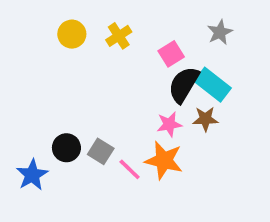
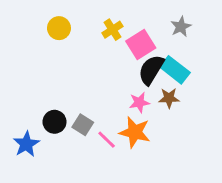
yellow cross: (119, 36) -> (112, 30), moved
pink square: (171, 54) -> (141, 44), size x1.4

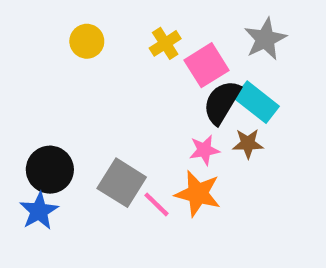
gray star: (181, 27) -> (265, 39), size x1.4
black circle: (55, 122) -> (50, 170), moved, size x1.4
gray square: (83, 125) -> (122, 183), size x1.5

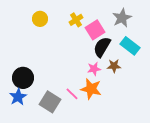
cyan rectangle: (257, 102) -> (130, 46), moved
gray square: (122, 183) -> (50, 102), moved

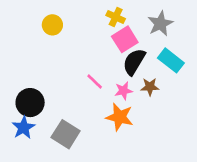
yellow cross: (76, 20) -> (116, 17), moved, turned -32
pink line: (72, 94) -> (95, 81), moved

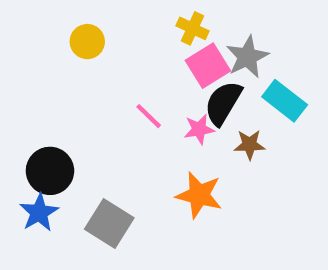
gray star: (160, 24) -> (247, 57), moved
pink line: (95, 81) -> (149, 116), moved
pink star: (124, 91) -> (199, 129), moved

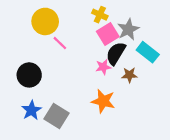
yellow circle: (87, 42) -> (45, 21), size x1.5
pink line: (149, 116) -> (60, 43), moved
black circle: (50, 171) -> (29, 75), moved
blue star: (39, 213) -> (31, 110), moved

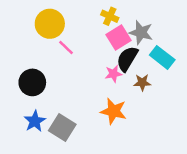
gray star: (128, 29) -> (141, 32), turned -30

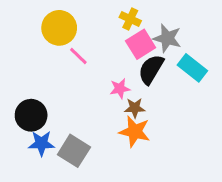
pink star: (113, 74) -> (120, 89), moved
black circle: (32, 82) -> (31, 115), moved
brown star: (142, 82) -> (135, 108), moved
blue star: (35, 121) -> (41, 143), turned 30

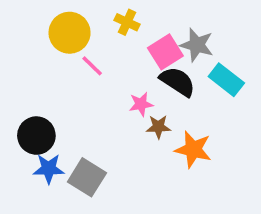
yellow cross: (130, 19) -> (127, 22), moved
black semicircle: (151, 69) -> (178, 82), turned 92
orange star: (135, 132) -> (193, 149), moved

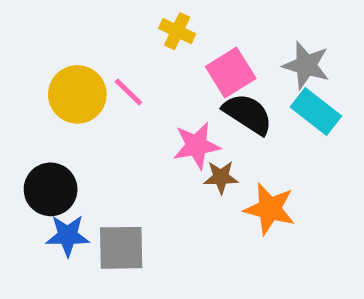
yellow circle: (70, 33) -> (77, 94), moved
gray star: (197, 45) -> (306, 65), moved
pink star: (141, 104) -> (197, 146), size x1.4
gray square: (87, 177) -> (121, 248), turned -33

